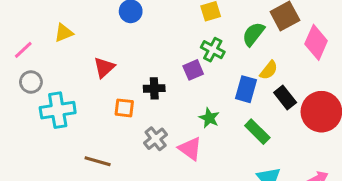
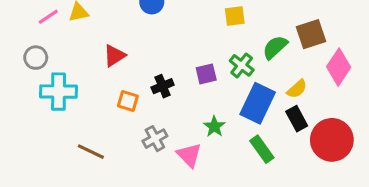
pink line: (23, 50) -> (48, 17), moved
green cross: (213, 50) -> (242, 65), moved
yellow semicircle: (269, 70) -> (297, 89), moved
black cross: (154, 88) -> (163, 86), turned -30
blue rectangle: (246, 89) -> (258, 103), size x1.4

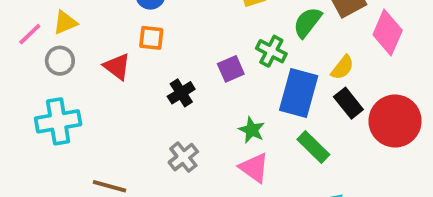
red triangle: (114, 56) -> (117, 67), turned -40
gray circle: (36, 58) -> (60, 61), moved
orange square: (128, 101) -> (151, 38), moved
pink triangle: (189, 155) -> (254, 168), moved

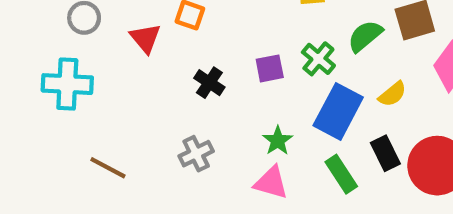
black cross: (181, 93) -> (209, 83), turned -36
black rectangle: (348, 103) -> (385, 153), moved
pink triangle: (254, 168) -> (271, 183), turned -32

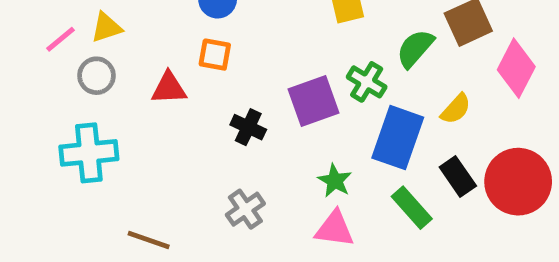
red triangle: (145, 38) -> (169, 88), turned -44
purple square: (270, 68) -> (313, 101), size x1.5

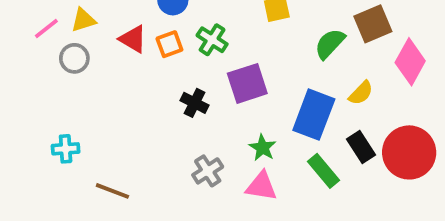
orange square: (215, 55) -> (169, 44), turned -32
green cross: (367, 82) -> (212, 40), moved
red triangle: (169, 88) -> (133, 39), moved, turned 32
cyan cross: (89, 153) -> (66, 149), moved, size x0.6
gray cross: (245, 209) -> (208, 171), moved

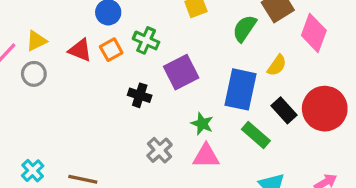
cyan cross: (66, 149) -> (33, 171), moved, turned -30

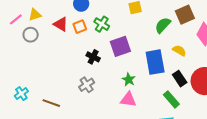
yellow semicircle: (277, 65) -> (179, 51), turned -104
blue rectangle: (240, 89) -> (155, 62), turned -30
green rectangle: (256, 135) -> (171, 99), moved
gray cross: (160, 150) -> (87, 85), moved

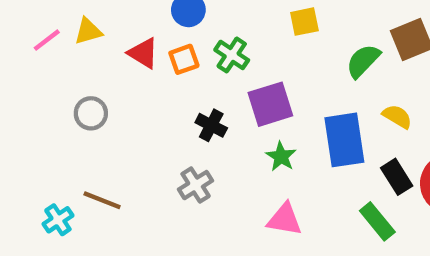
gray circle: (31, 35) -> (91, 113), moved
green star: (129, 80) -> (281, 157), moved
cyan cross: (21, 94) -> (58, 220), moved
brown line: (51, 103) -> (102, 200), moved

